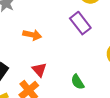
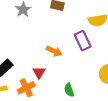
orange arrow: (32, 35) -> (54, 51), moved

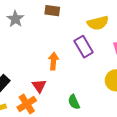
orange arrow: (54, 51) -> (53, 61), turned -105

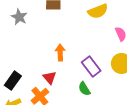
purple rectangle: (84, 47) -> (91, 66), moved

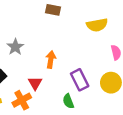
gray star: (19, 17) -> (15, 47), moved

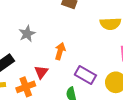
purple rectangle: (80, 80) -> (85, 75), turned -42

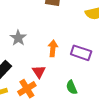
purple rectangle: (85, 75) -> (81, 53), moved

